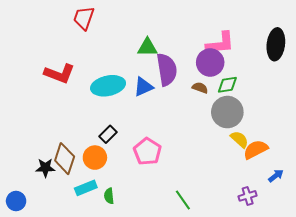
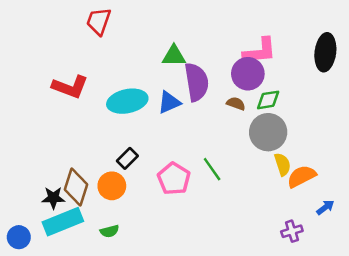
yellow semicircle: (239, 139) -> (282, 164), turned 30
cyan rectangle: (86, 188) -> (63, 222), moved, size x1.5
green semicircle: (109, 196) -> (109, 231), moved, turned -98
green line: (183, 200) -> (212, 169), moved

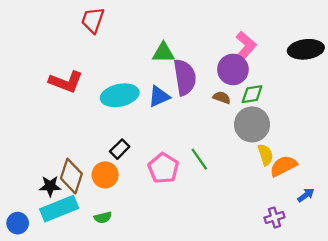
pink L-shape: (260, 51) -> (244, 48), turned -44
black ellipse: (325, 52) -> (306, 49), turned 76

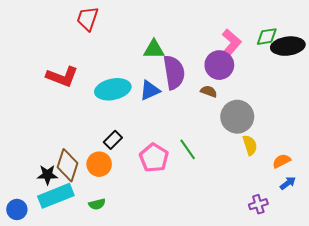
green diamond: (252, 94) -> (267, 37), moved
orange semicircle: (283, 166) -> (282, 161), moved, size x0.7

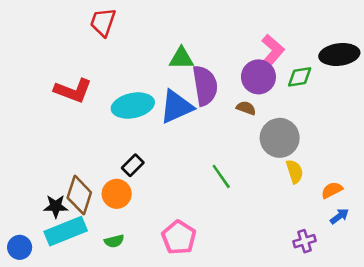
green diamond: (267, 37) -> (300, 77), moved
blue triangle: (150, 90) -> (176, 107), size x1.4
pink pentagon: (154, 158) -> (179, 237), moved

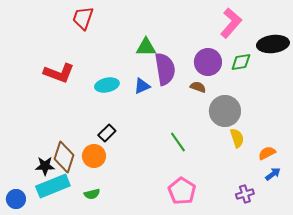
pink L-shape: (271, 53) -> (231, 23), moved
cyan ellipse: (133, 106) -> (107, 85), size x0.7
blue triangle: (176, 107) -> (142, 86), size x0.6
pink pentagon: (179, 237) -> (182, 191), moved

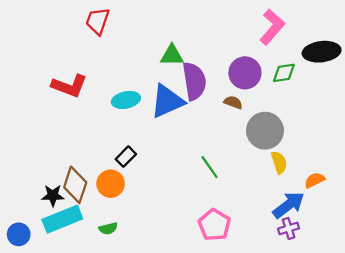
blue triangle: (142, 86) -> (167, 101), size x1.8
blue arrow: (273, 174) -> (289, 205), moved, size x1.8

